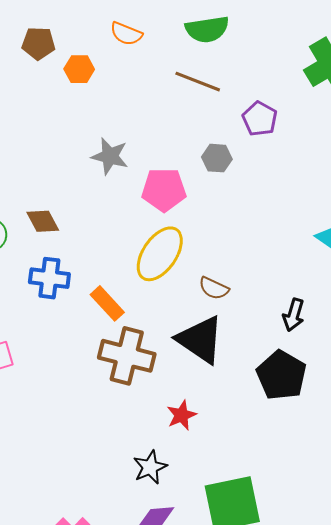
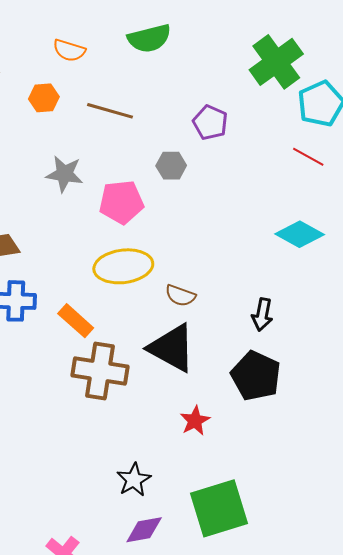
orange hexagon: (79, 69) -> (44, 98), moved
brown line: (198, 82) -> (110, 111), moved
yellow ellipse: (160, 254) -> (123, 266), turned 54
red star: (182, 415) -> (195, 421), moved

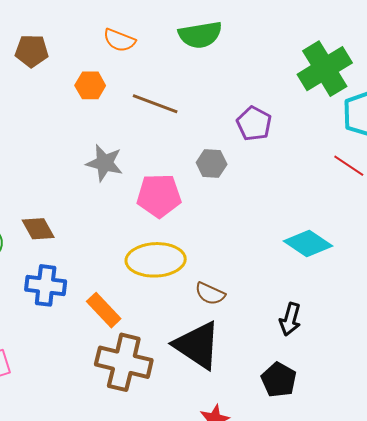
cyan diamond: (300, 234) -> (308, 243), moved
black pentagon: (256, 376) -> (279, 380), size x0.7

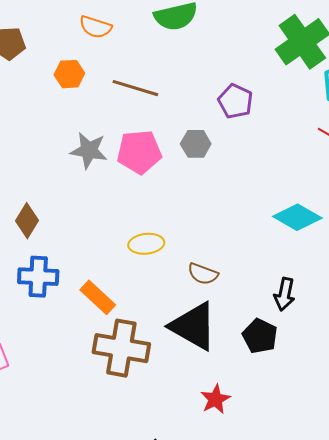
pink pentagon: (159, 196) -> (139, 152), moved
brown diamond: (38, 229) -> (27, 221), turned 64
yellow ellipse: (156, 260) -> (146, 244), size x0.6
black pentagon: (279, 380) -> (260, 336), moved

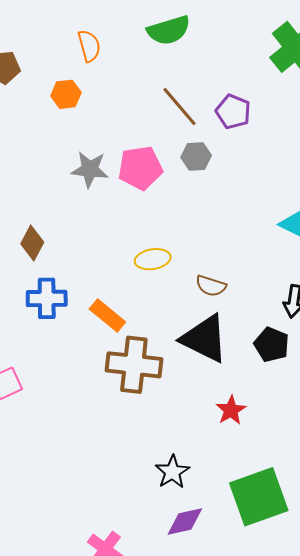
orange semicircle: (96, 27) -> (89, 46), turned -120
brown line: (135, 88) -> (180, 107), moved, turned 36

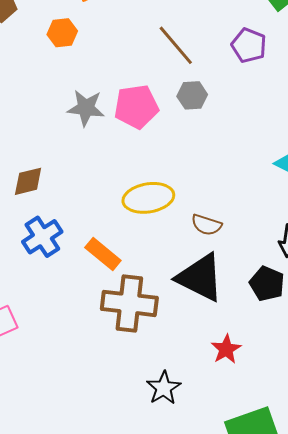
purple pentagon: (233, 112) -> (249, 45), moved
brown diamond: (32, 243) -> (28, 181), turned 48
yellow ellipse: (153, 259) -> (148, 198), size x1.4
blue cross: (47, 298) -> (42, 237), turned -33
black star: (172, 472) -> (164, 388), moved

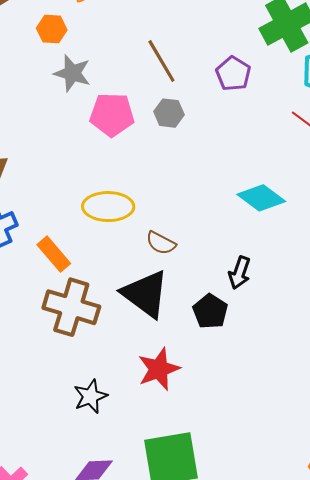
gray star: (86, 108) -> (72, 73), moved
red star: (226, 349) -> (159, 369), size x1.4

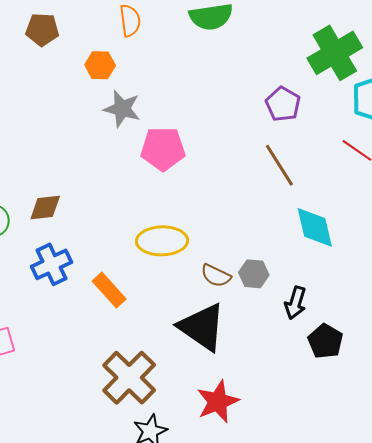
brown line: (161, 61) -> (279, 165), moved
gray hexagon: (169, 113) -> (254, 274), moved
cyan diamond: (261, 198) -> (315, 227), turned 42
brown cross: (71, 307) -> (129, 378), moved, turned 30
black pentagon: (210, 311) -> (325, 341), moved

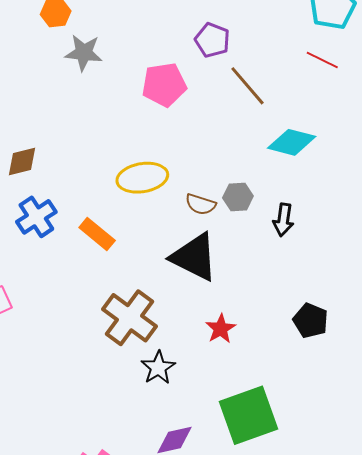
purple pentagon: (283, 104) -> (212, 40), moved
pink pentagon: (163, 149) -> (164, 85), moved
cyan diamond: (315, 227) -> (292, 142), turned -54
black pentagon: (325, 341) -> (311, 321), moved
red star: (218, 402) -> (221, 329), size x0.7

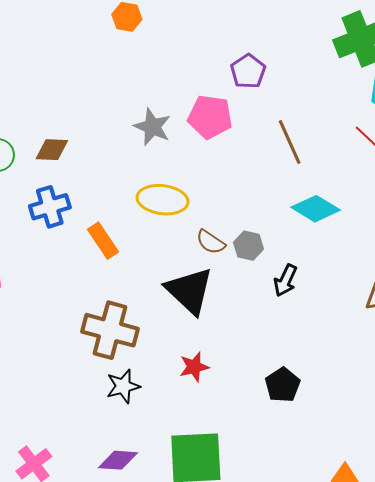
purple pentagon: (212, 40) -> (248, 71), moved
gray star: (84, 53) -> (152, 127), moved
brown cross: (130, 318) -> (110, 330), turned -38

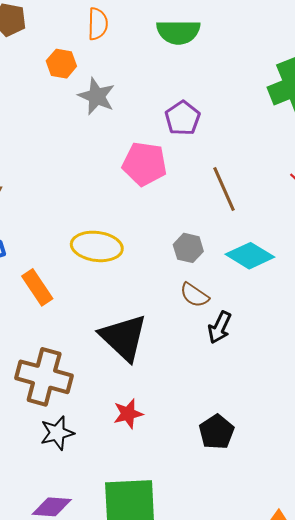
gray star: (152, 127) -> (97, 96), moved
brown semicircle: (211, 242) -> (194, 295), moved
gray hexagon: (248, 246) -> (188, 248), moved

